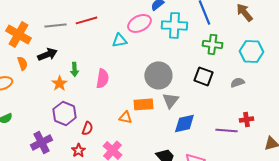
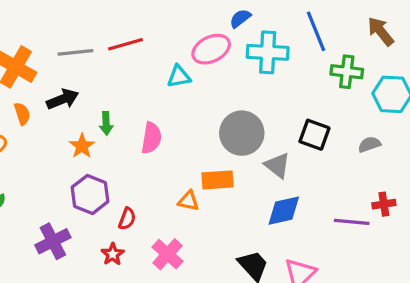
green cross: (212, 44) -> (347, 72), moved
gray triangle: (170, 100) -> (277, 165), moved, turned -30

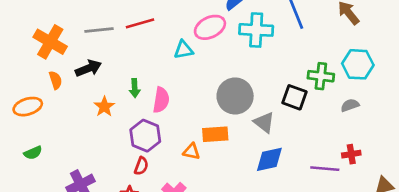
green cross: (347, 72) -> (321, 76), moved
green arrow: (106, 123) -> (135, 88), moved
gray semicircle: (369, 144) -> (350, 105), moved
purple hexagon: (90, 194) -> (145, 136), moved

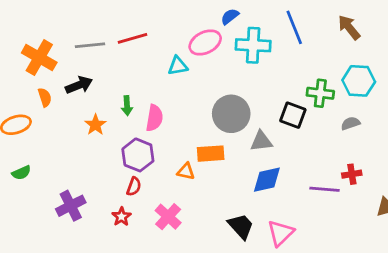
gray triangle: (264, 122) -> (261, 141), turned -45

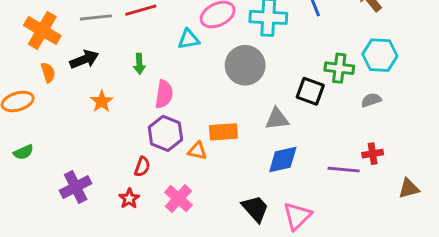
green arrow: (127, 106) -> (139, 64), moved
gray circle: (231, 114) -> (245, 65), moved
purple hexagon: (138, 155) -> (165, 133), moved

